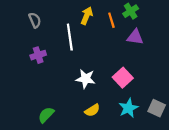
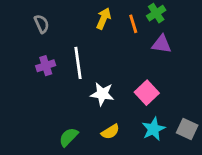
white line: (70, 37) -> (78, 63), moved
green semicircle: (46, 115) -> (69, 137), moved

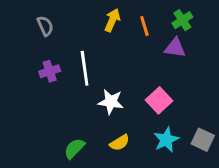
green cross: (156, 13) -> (182, 20), moved

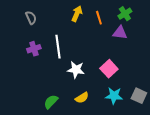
cyan star: (166, 140) -> (114, 96), turned 30

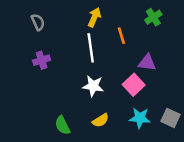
orange line: (99, 18) -> (121, 36), moved
purple triangle: (120, 33) -> (147, 63), moved
white line: (58, 47) -> (91, 48), moved
green semicircle: (51, 102) -> (62, 125), turned -70

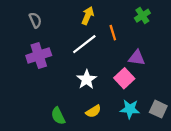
white line: (91, 48) -> (84, 44), turned 60
purple cross: (42, 60) -> (39, 55), size x1.5
white star: (93, 86) -> (87, 79), turned 30

